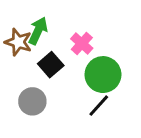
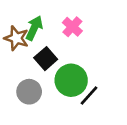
pink cross: (82, 43) -> (72, 27), moved
green circle: (103, 75) -> (71, 80), moved

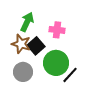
pink cross: (72, 27) -> (57, 30), moved, turned -35
brown star: (16, 38) -> (21, 44), moved

